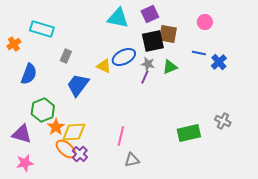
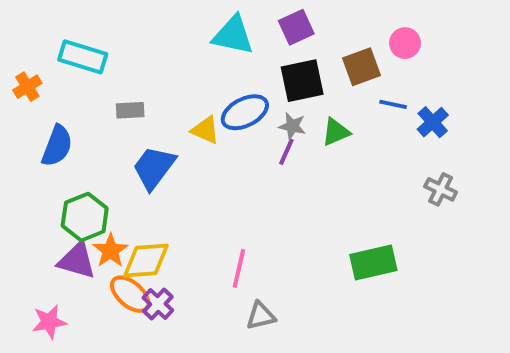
brown square: (168, 34) -> (361, 67), moved, turned -30
gray rectangle: (66, 56) -> (130, 110), turned 64
gray cross: (223, 121) -> (441, 189), moved
purple triangle: (22, 134) -> (77, 261), moved

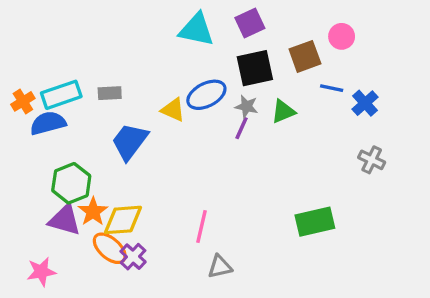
cyan rectangle: (83, 57) -> (61, 95), moved, turned -36
orange cross: (27, 87) -> (23, 101), moved
blue semicircle: (57, 146) -> (48, 123), turned -126

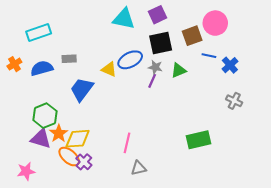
pink circle: (342, 36) -> (215, 23), size x1.5
cyan rectangle: (61, 95) -> (39, 33), moved
blue semicircle: (48, 123) -> (42, 68), moved

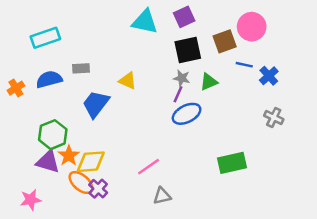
blue ellipse: (130, 60) -> (187, 114), moved
orange cross: (14, 64) -> (16, 88), moved
pink line: (127, 143) -> (149, 167), turned 42

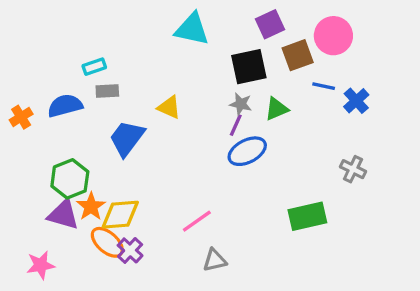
purple square: (184, 17) -> (270, 24), moved
cyan rectangle: (45, 38) -> (94, 67), moved, size x0.6
gray cross: (274, 117) -> (353, 169), moved

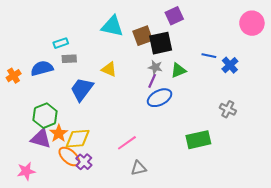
cyan triangle: (192, 29) -> (112, 26), moved
pink circle: (333, 36) -> (252, 23), moved
brown square: (298, 55) -> (143, 36), moved

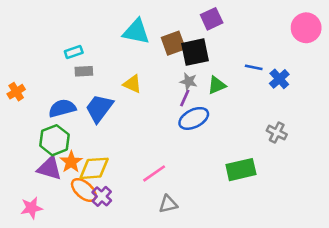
blue semicircle: (42, 68) -> (62, 108), moved

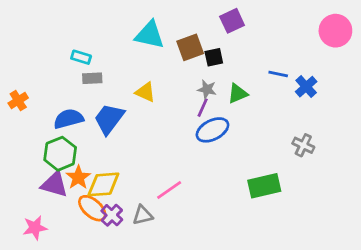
cyan rectangle: (74, 52) -> (81, 57), turned 36
black square: (195, 52) -> (214, 57), size x0.6
gray triangle: (168, 204) -> (143, 215), moved

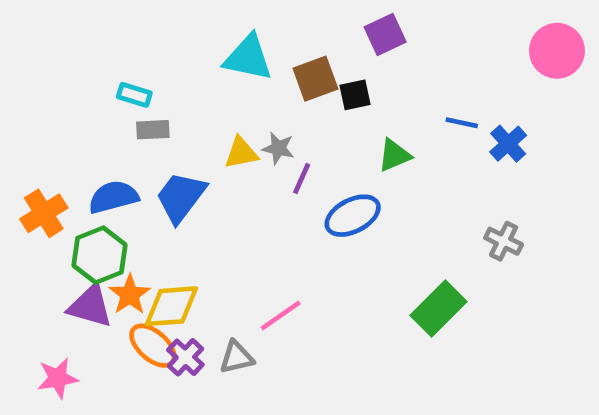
gray star: (207, 89) -> (278, 148), moved
yellow triangle: (145, 92) -> (241, 153), turned -35
orange cross: (18, 101) -> (44, 213), moved, size x1.4
purple line: (203, 108) -> (302, 178), moved
green rectangle: (264, 186) -> (439, 309), turned -32

